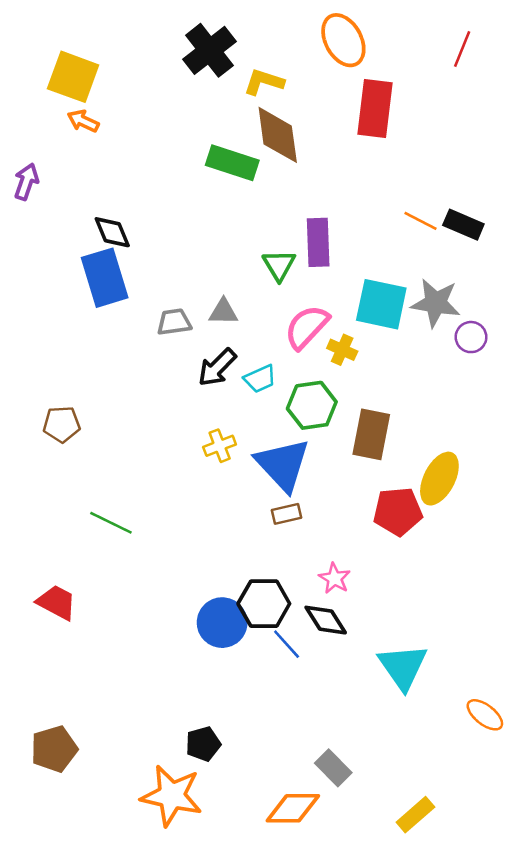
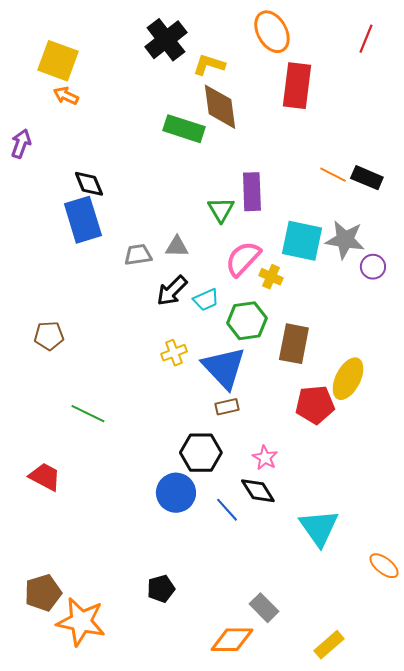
black hexagon: (264, 604) -> (201, 453), moved
orange star: (172, 796) -> (81, 622), moved

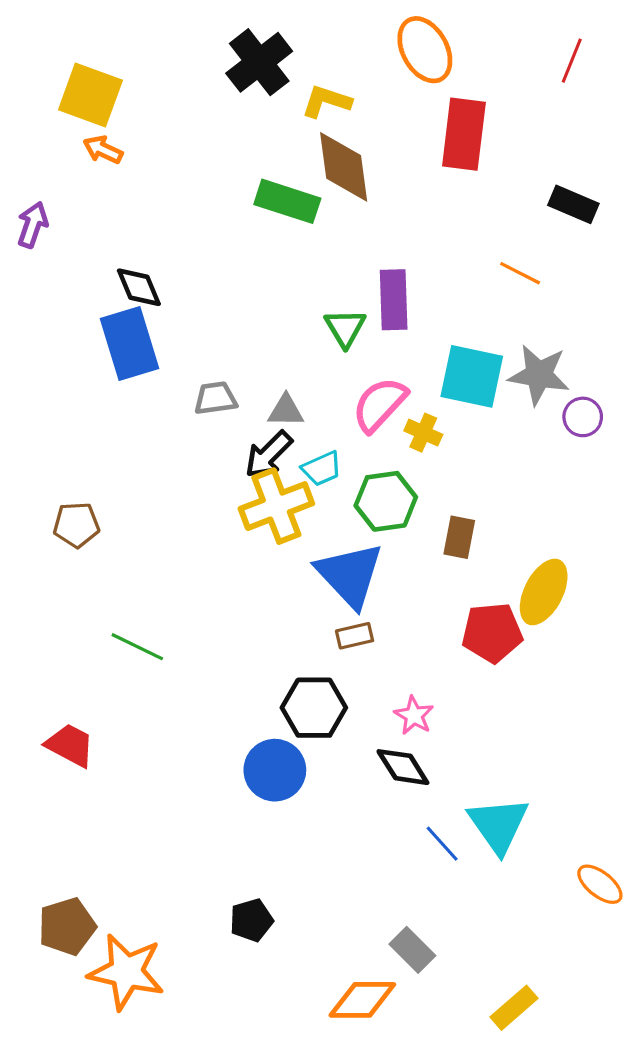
black rectangle: (367, 178) -> (573, 204), moved
gray triangle: (177, 247) -> (286, 411), moved
brown rectangle: (294, 344) -> (459, 537), size x0.7
yellow cross: (174, 353) -> (276, 506), moved, size x1.8
blue line: (227, 510) -> (442, 844), moved

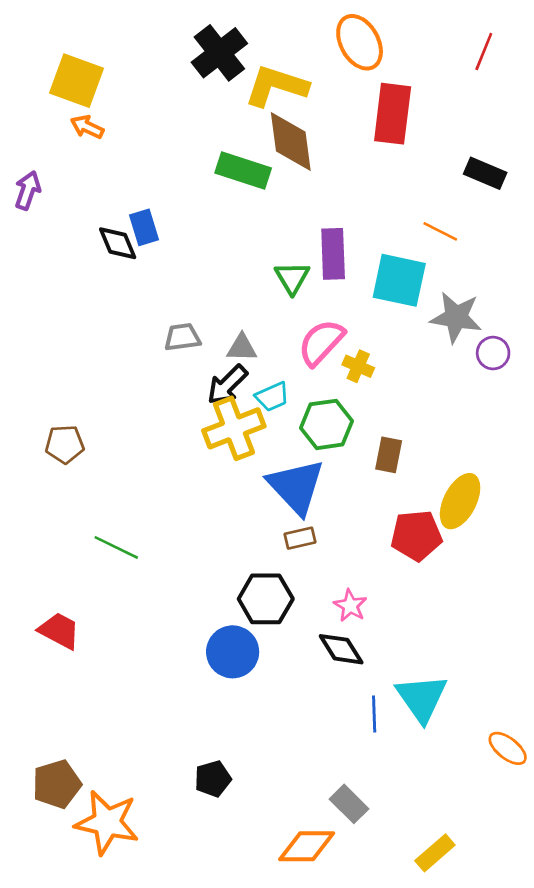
yellow L-shape: (326, 101) -> (276, 86), size x1.5
blue rectangle: (129, 344) -> (144, 227), moved, size x0.6
cyan square: (472, 376) -> (399, 280), moved
blue line: (442, 844) -> (374, 714), turned 40

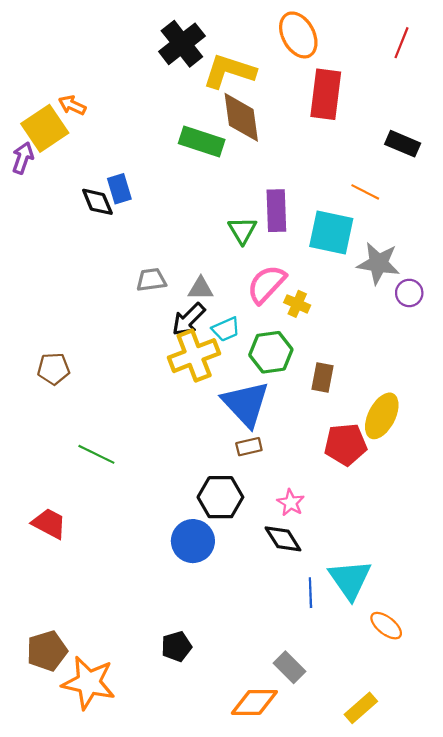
yellow square: (77, 81) -> (45, 128), moved, turned 36
orange ellipse: (508, 748) -> (386, 626), moved

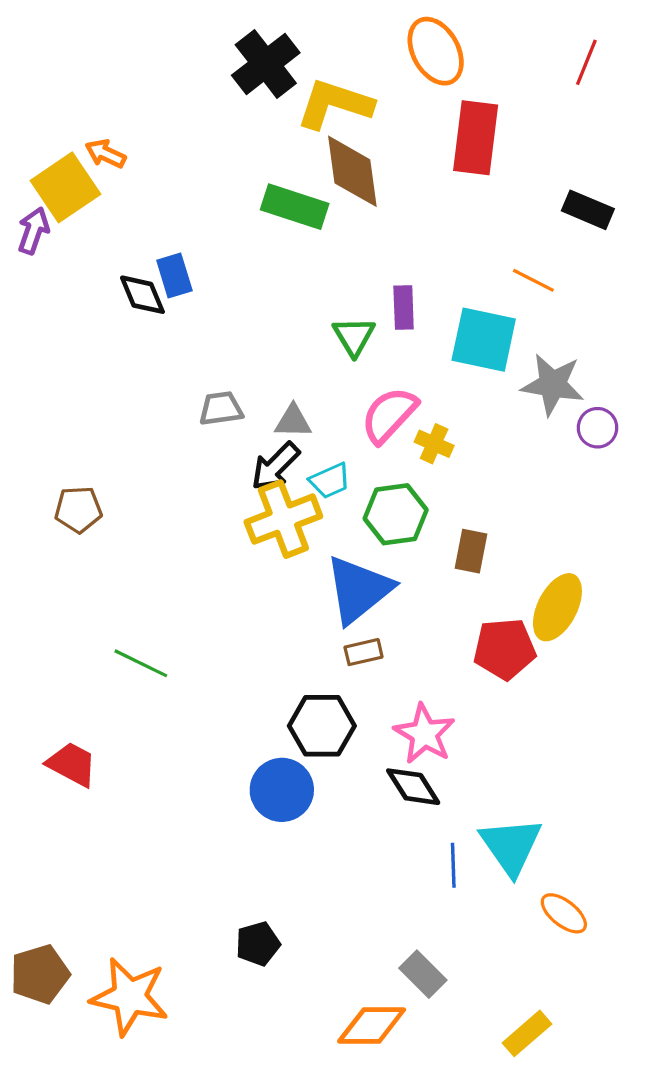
purple rectangle: (276, 211) -> (404, 308), size x0.7
brown pentagon: (54, 369) -> (78, 509), moved
blue triangle: (246, 404) -> (359, 590), turned 34
pink star: (291, 503) -> (424, 734), size x1.5
brown pentagon: (47, 651) -> (40, 974), moved

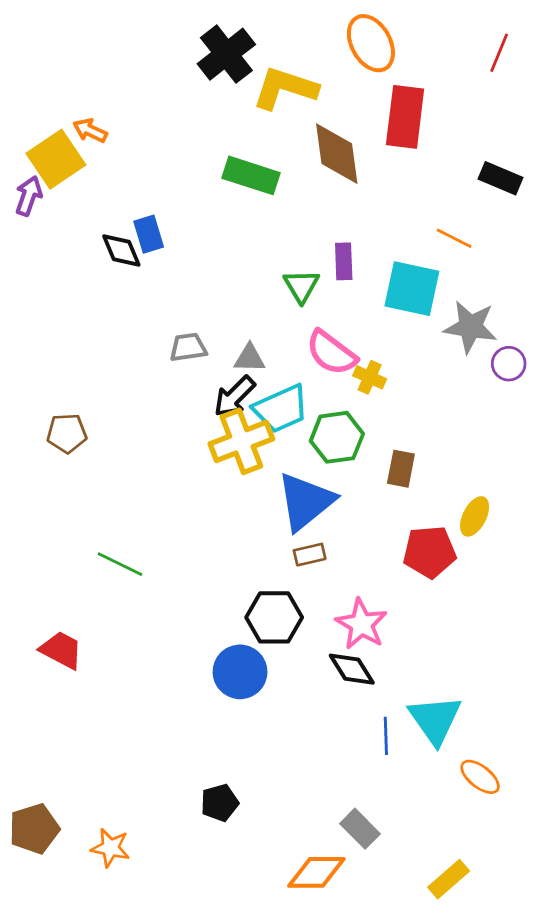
brown diamond: (352, 171) -> (337, 154), moved
pink semicircle: (389, 415) -> (331, 353), turned -96
cyan trapezoid: (330, 481) -> (281, 409), size x1.6
yellow ellipse: (557, 607) -> (475, 516), size x0.7
orange star: (130, 997) -> (110, 848), size x0.6

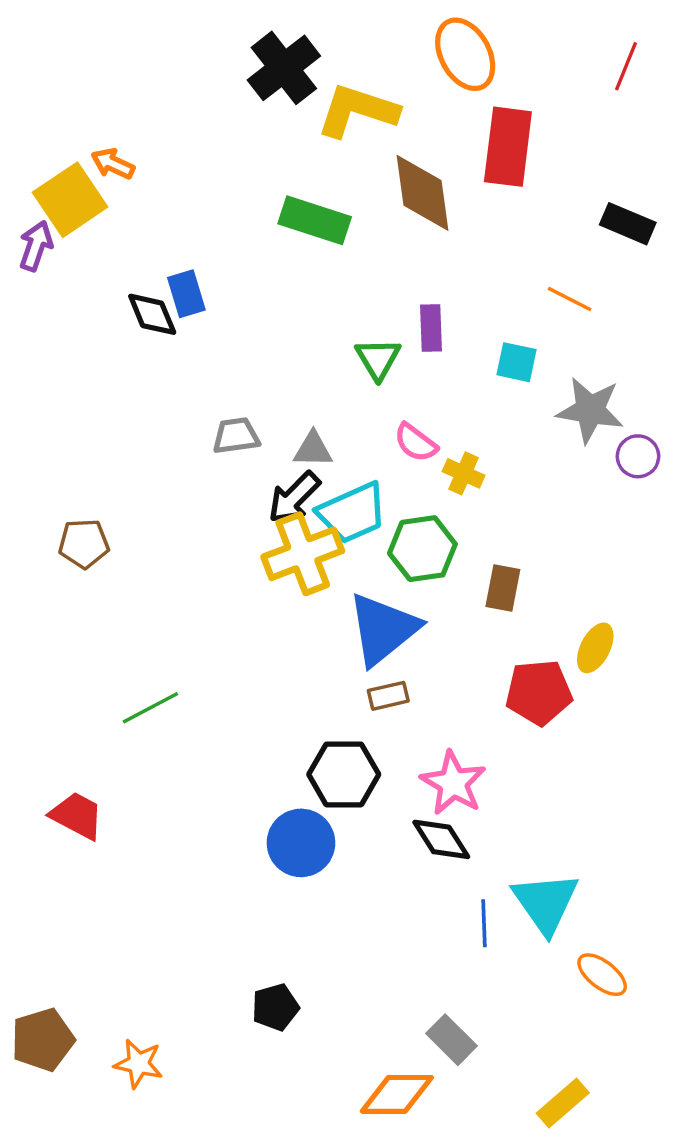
cyan square: (412, 289) -> (517, 362), size x0.6
pink semicircle: (331, 353) -> (416, 443), size x0.7
green line: (120, 564) -> (150, 708), turned -54

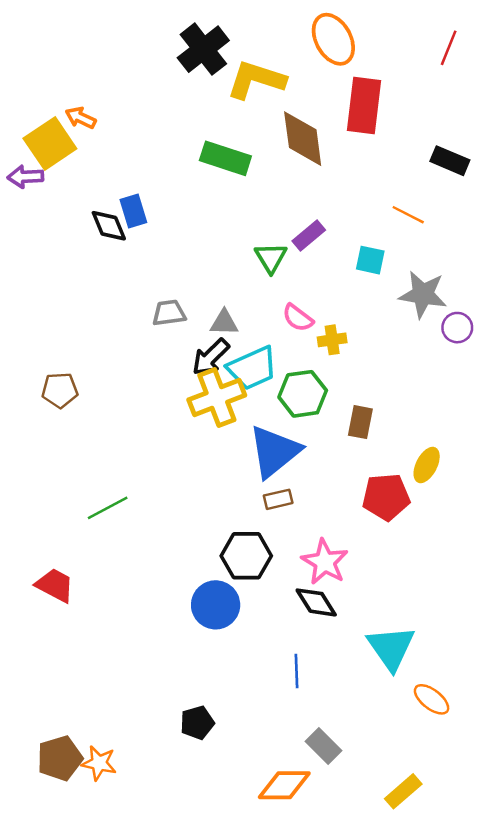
purple arrow: (36, 246) -> (25, 177), turned -112
purple rectangle: (431, 328) -> (309, 236), turned 52
yellow cross: (464, 473) -> (332, 340), turned -32
blue line: (484, 923) -> (297, 671), moved
brown pentagon: (43, 1040) -> (60, 758), moved

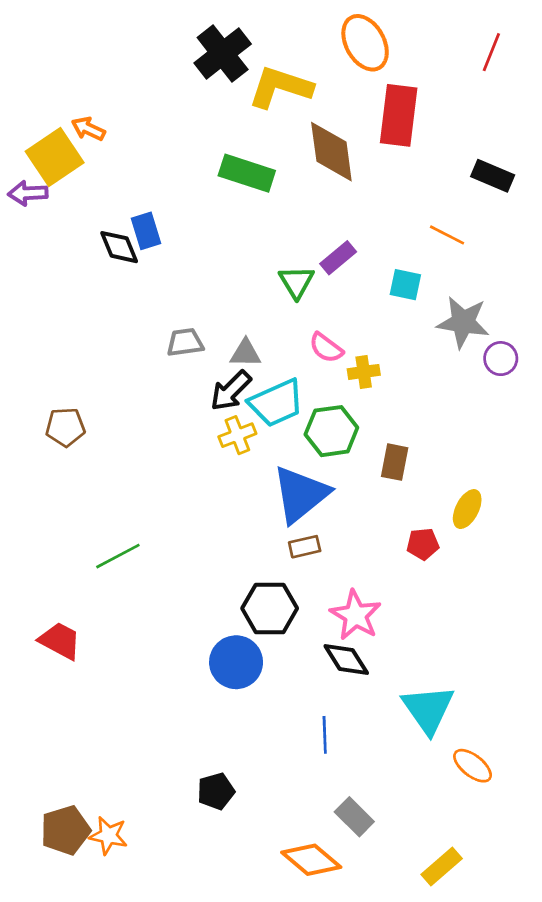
yellow cross: (217, 398) -> (237, 435), size x0.6
red pentagon: (386, 497) -> (423, 544), size x0.6
orange diamond: (284, 785) -> (311, 860), turned 40

